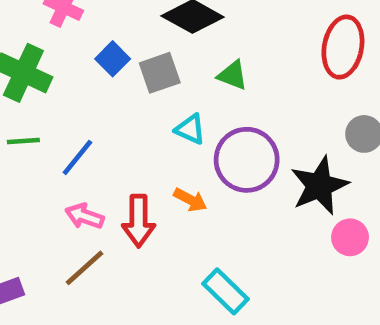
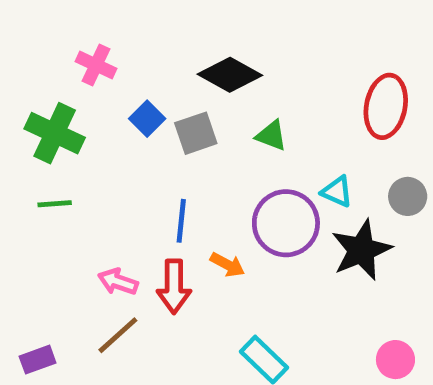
cyan triangle: (190, 129) -> (337, 192), moved
blue line: (77, 157) -> (181, 221), moved, turned -33
pink circle: (350, 237) -> (395, 360), moved

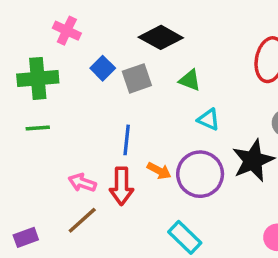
green cross: (55, 133) -> (38, 78), turned -30
cyan triangle: (337, 192) -> (209, 119), moved
purple circle: (286, 223) -> (200, 174), moved

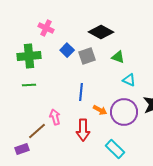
pink arrow: (82, 183) -> (55, 117), turned 56
red arrow: (121, 186) -> (83, 130), moved
brown line: (82, 220) -> (37, 131), moved

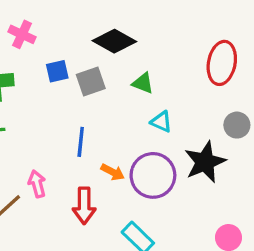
blue square: (67, 50) -> (57, 71), turned 32

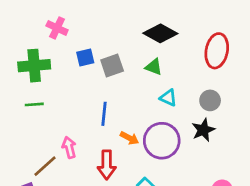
black diamond: (114, 41) -> (160, 33), moved
gray circle: (237, 125) -> (210, 100), moved
black star: (205, 162) -> (203, 130), size x0.7

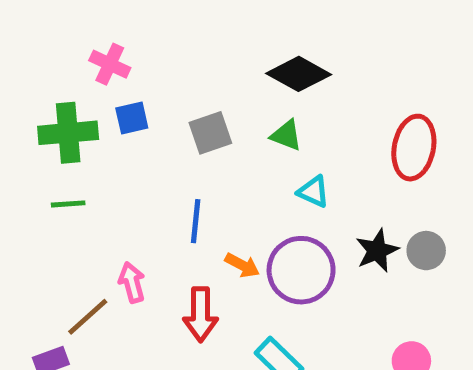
red ellipse: (217, 51) -> (414, 148), moved
blue square: (85, 57) -> (132, 118), moved
gray circle: (210, 100) -> (426, 251), moved

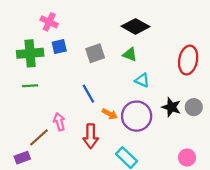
blue line: (196, 221) -> (88, 94), turned -36
black star: (377, 251) -> (171, 107), turned -30

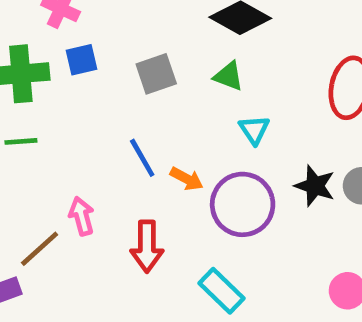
cyan triangle: (142, 80) -> (254, 130), turned 32
orange arrow: (110, 114) -> (187, 179), moved

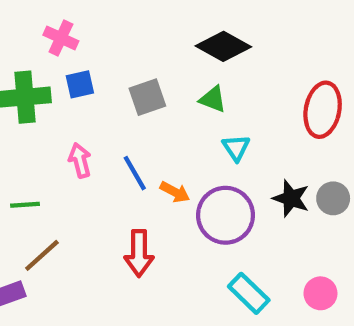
green line: (21, 141) -> (25, 205), moved
pink arrow: (82, 216) -> (80, 160), moved
cyan rectangle: (222, 291) -> (249, 293), moved

